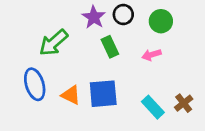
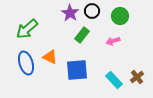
green arrow: (53, 43) -> (27, 29), moved
green rectangle: (110, 47) -> (82, 35), turned 63
orange triangle: (71, 95) -> (50, 57), moved

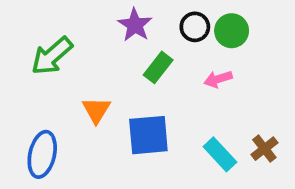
black circle: (92, 11) -> (195, 27), moved
orange triangle: (50, 57) -> (96, 110), turned 35
blue ellipse: (26, 63) -> (42, 154), moved, turned 30

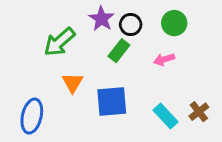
black circle: (195, 27) -> (131, 25), moved
green arrow: (52, 56) -> (59, 42), moved

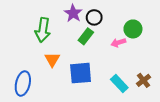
green circle: (174, 23) -> (133, 29), moved
green arrow: (59, 42) -> (43, 30), turned -40

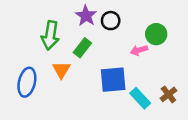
green rectangle: (86, 36) -> (82, 48), moved
blue square: (81, 73) -> (113, 80), moved
blue ellipse: (23, 84) -> (27, 82), moved

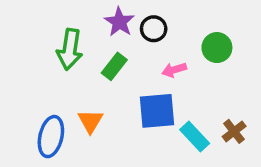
pink arrow: (139, 50) -> (174, 70), moved
orange triangle: (61, 70) -> (90, 121), moved
blue ellipse: (27, 82) -> (51, 137), moved

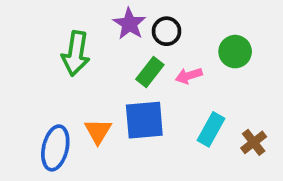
green rectangle: (114, 66) -> (150, 72), moved
blue square: (157, 111) -> (144, 120), moved
cyan rectangle: (195, 137) -> (211, 129), moved, turned 72

